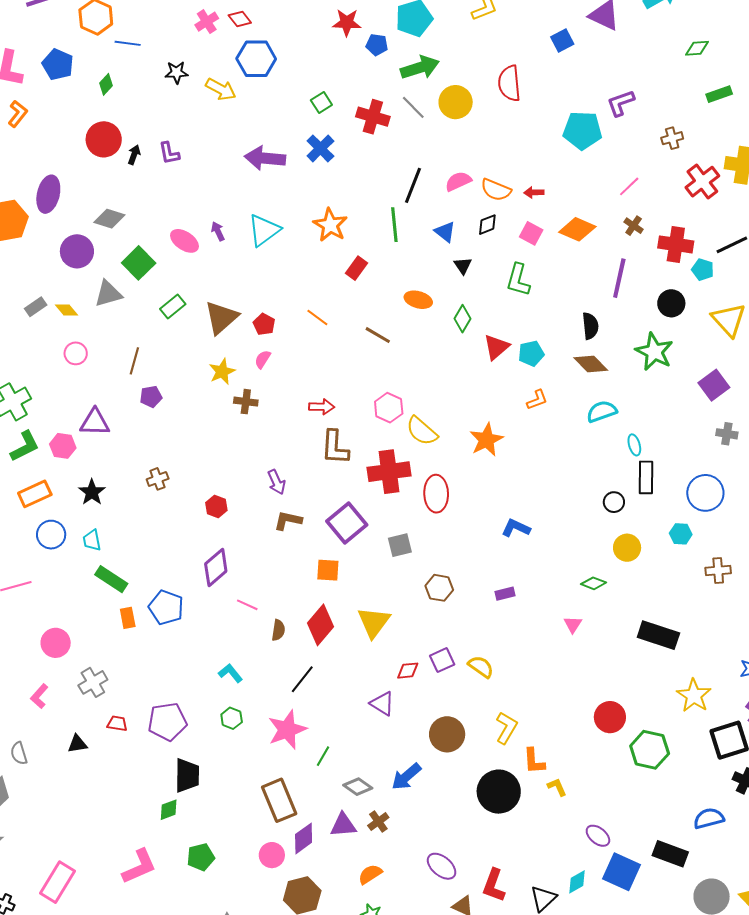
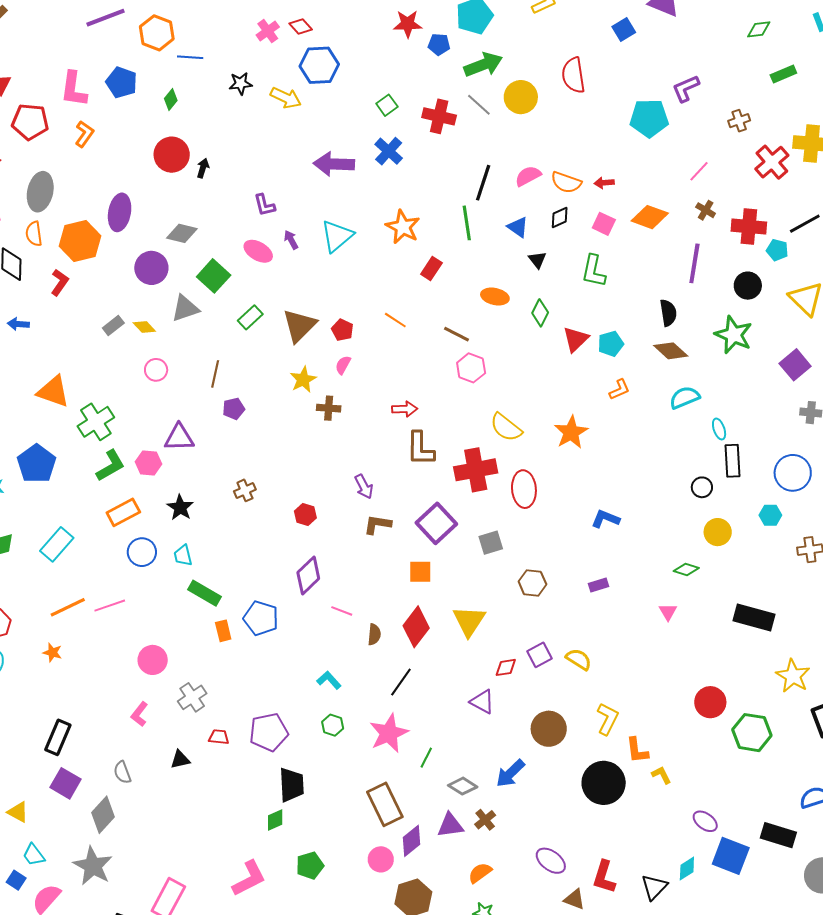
purple L-shape: (169, 153) -> (264, 205), moved
pink hexagon: (389, 408) -> (471, 368), moved

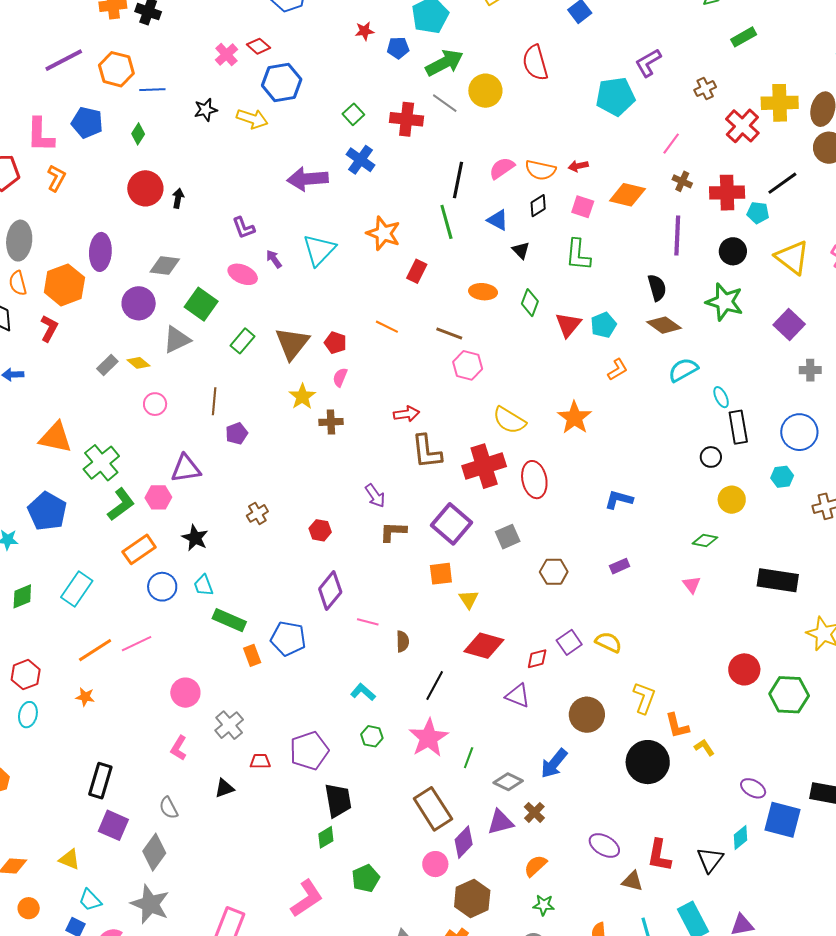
red star: (408, 24) -> (365, 31), size x0.7
yellow triangle: (469, 621) -> (469, 599), moved, size x0.6
red diamond: (416, 627) -> (484, 646), moved, turned 75

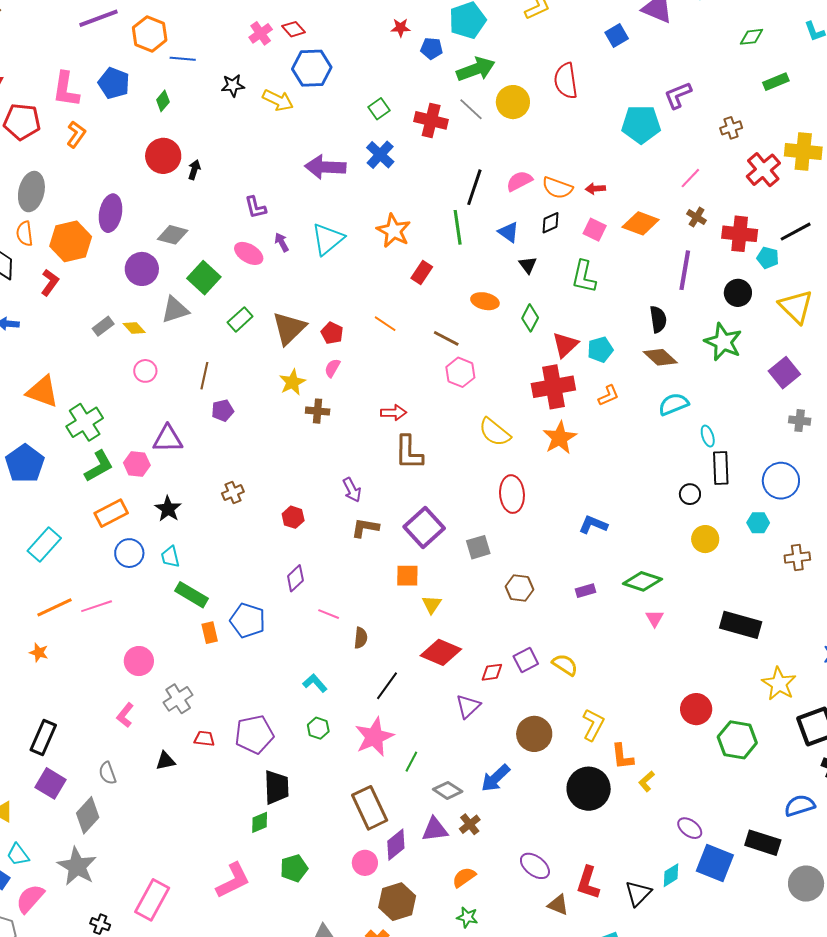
red cross: (484, 466) -> (553, 387), moved
green diamond: (705, 541) -> (642, 581), moved, size x1.5
purple diamond: (330, 591) -> (295, 578), size x0.7
purple triangle: (518, 696) -> (468, 706), turned 48
yellow L-shape: (704, 747) -> (646, 781), turned -105

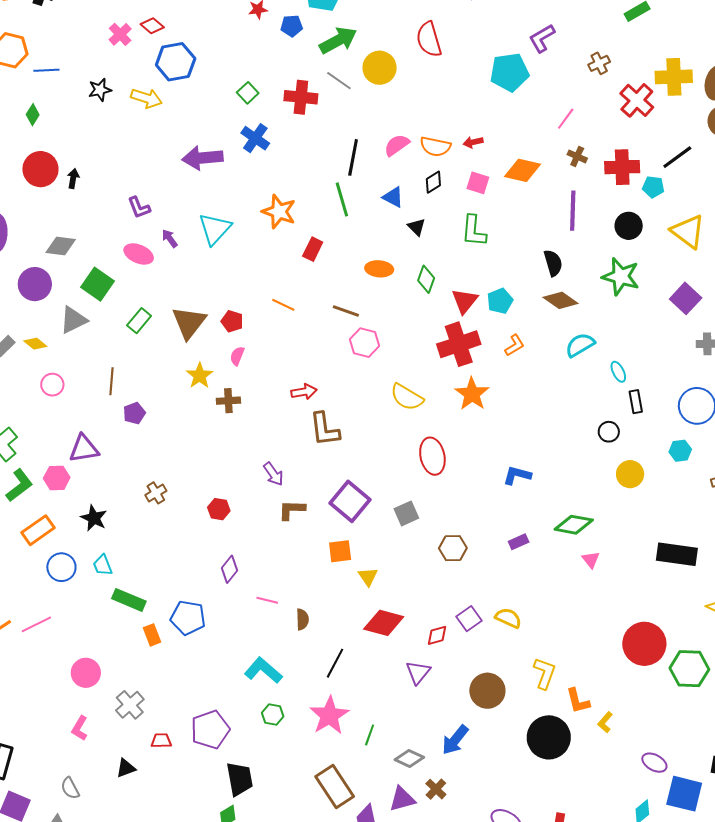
black rectangle: (721, 468) -> (636, 402), size x0.7
cyan L-shape: (315, 683) -> (263, 670), size x1.5
red circle: (696, 709) -> (644, 644), size x1.4

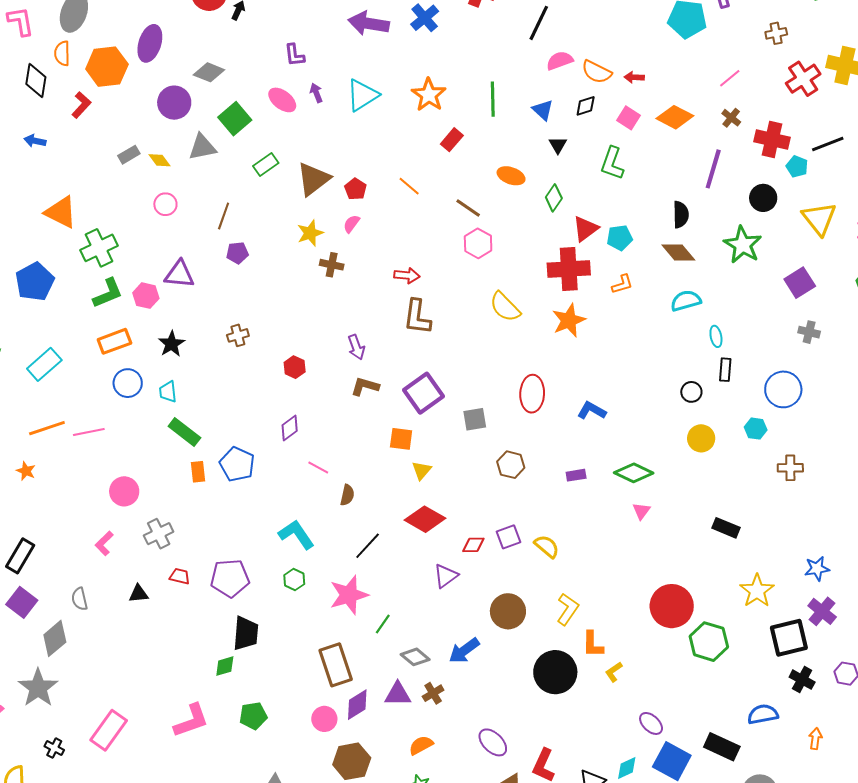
black line: (353, 157) -> (539, 23), moved
red ellipse: (432, 456) -> (532, 394), moved
black rectangle: (677, 554) -> (726, 528), size x0.7

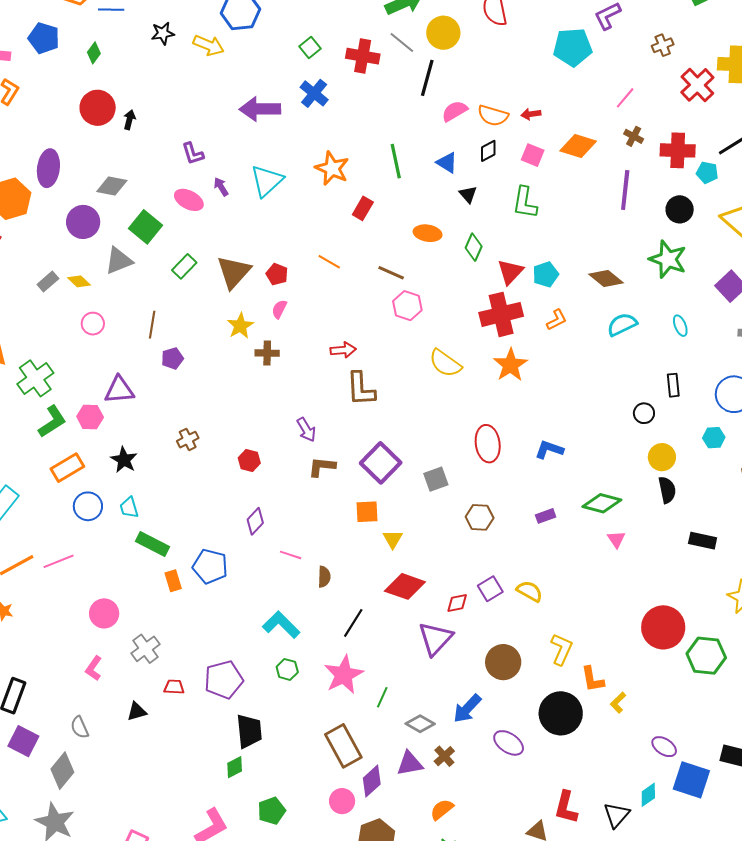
black semicircle: (681, 215) -> (667, 490), moved
cyan ellipse: (716, 336) -> (680, 326), moved
purple triangle: (446, 576) -> (435, 639), size x1.4
purple ellipse: (493, 742) -> (509, 743), moved

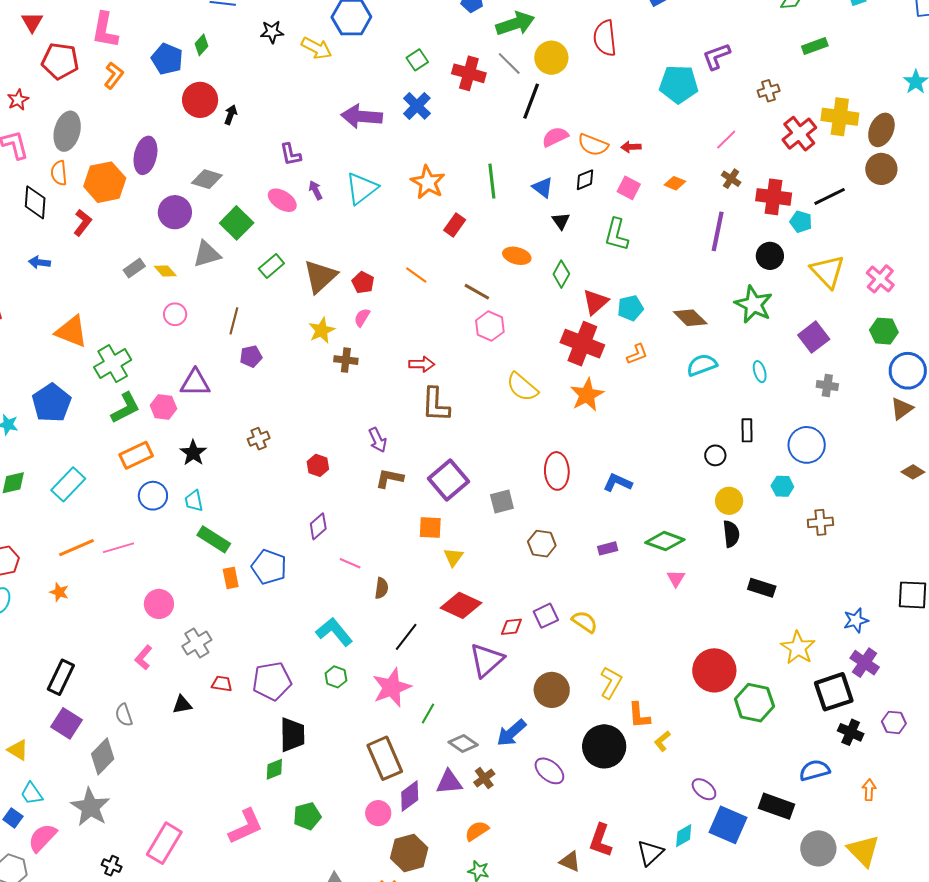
blue pentagon: (44, 38) -> (167, 59), moved
orange diamond: (578, 146) -> (675, 183), size x0.6
red cross: (501, 314) -> (582, 344), turned 30

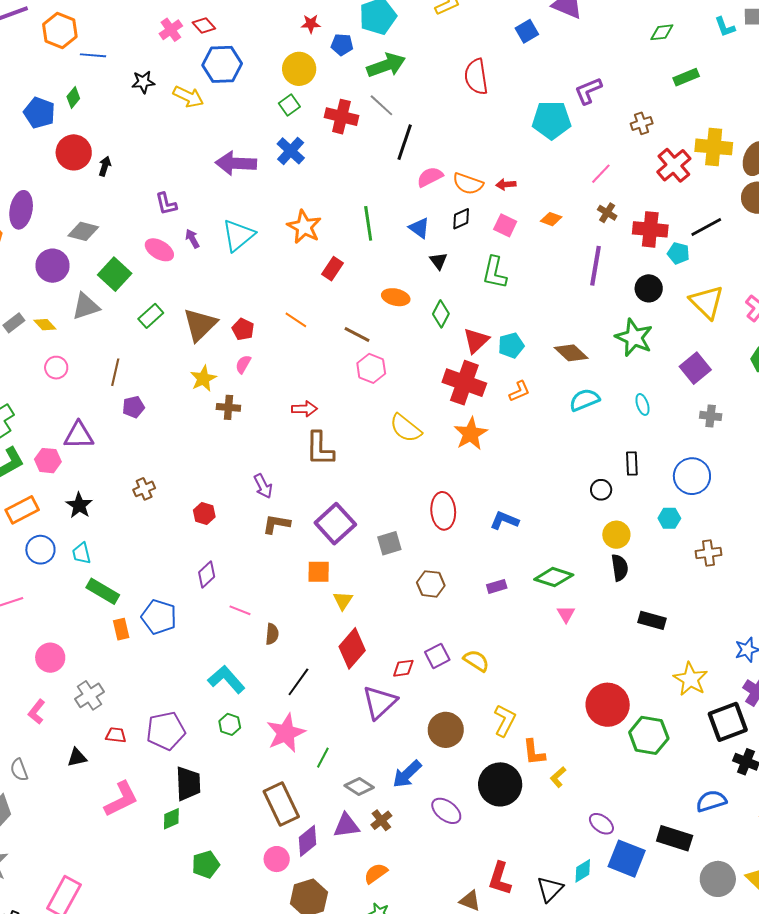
yellow circle: (551, 58) -> (299, 69), moved
red diamond: (461, 605) -> (352, 648), turned -72
pink L-shape: (246, 826) -> (121, 799), moved

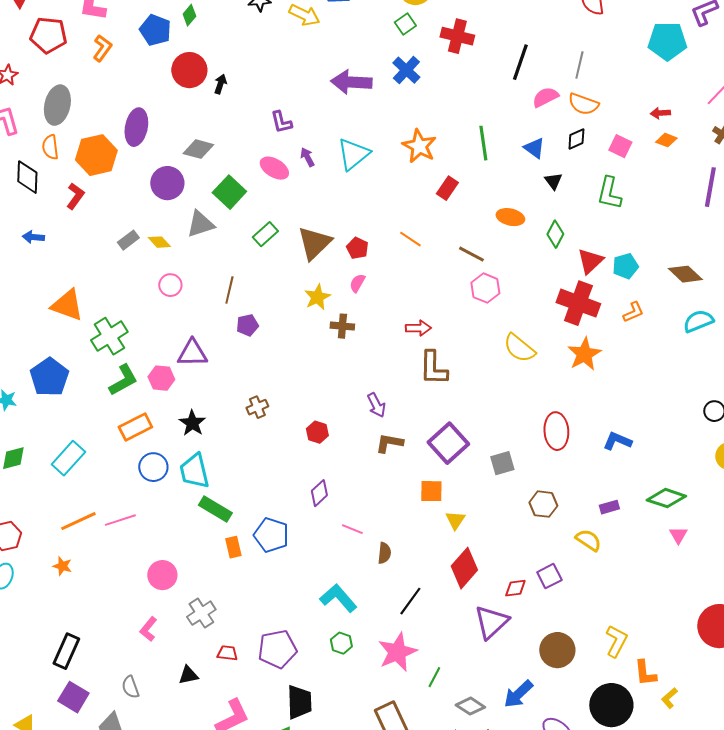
gray line: (381, 105) -> (579, 65), moved, turned 60
red arrow: (506, 184) -> (660, 113), moved
cyan trapezoid: (82, 553) -> (194, 471), size x1.6
yellow semicircle: (476, 661) -> (588, 540), moved

